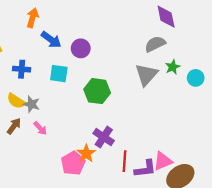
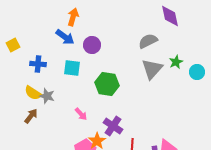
orange arrow: (33, 18) -> (73, 17), moved
gray semicircle: (155, 44) -> (148, 41), moved
pink arrow: (40, 128) -> (81, 114), moved

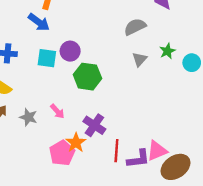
purple circle: (92, 45) -> (70, 51), moved
gray triangle: (152, 69) -> (140, 59), size x0.6
gray star: (47, 96) -> (28, 117), moved

